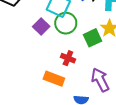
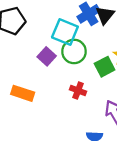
orange rectangle: (54, 79) -> (23, 93), moved

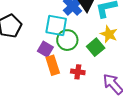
orange rectangle: (23, 93) -> (53, 65), moved, turned 66

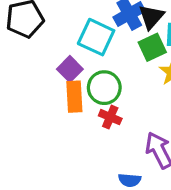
green circle: (67, 40) -> (104, 88), moved
green square: (96, 47) -> (152, 47), moved

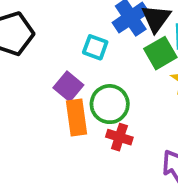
cyan square: (96, 37) -> (95, 47), size x0.6

